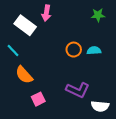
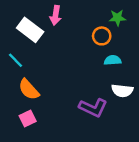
orange circle: (74, 50) -> (102, 36), moved
pink square: (38, 99) -> (28, 119), moved
white semicircle: (100, 106) -> (122, 91), moved

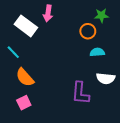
purple L-shape: (93, 108) -> (80, 93), turned 70

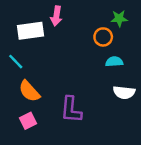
white rectangle: (26, 26) -> (30, 31), turned -45
purple L-shape: (80, 93) -> (71, 110), moved

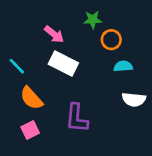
pink arrow: (56, 16) -> (54, 34), moved, turned -60
green star: (119, 18) -> (93, 20), moved
white rectangle: (30, 31) -> (63, 64), moved, turned 35

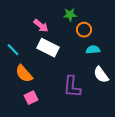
white semicircle: (134, 99) -> (101, 75), turned 48
purple L-shape: (77, 118) -> (72, 87), moved
pink square: (30, 130) -> (31, 98), moved

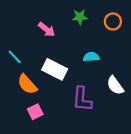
orange circle: (84, 30) -> (113, 21), moved
white rectangle: (48, 48) -> (55, 69), moved
cyan semicircle: (93, 50) -> (91, 57), moved

